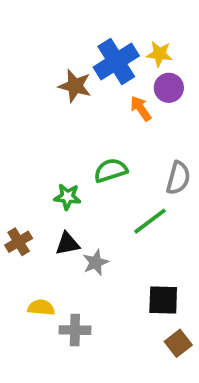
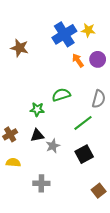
brown star: (75, 86) -> (19, 48), moved
purple circle: (169, 88) -> (98, 59), moved
black square: (163, 300) -> (84, 154), moved, turned -30
yellow semicircle: (41, 307) -> (13, 163), moved

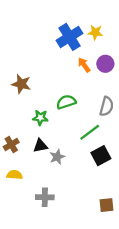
brown star: (19, 48) -> (21, 84), moved
black square: (84, 154) -> (101, 156), moved
brown square: (99, 191) -> (106, 205), turned 32

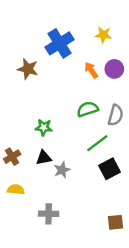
blue cross: (69, 37) -> (60, 43), moved
brown star: (21, 84) -> (28, 69), moved
green semicircle: (66, 102) -> (88, 109), moved

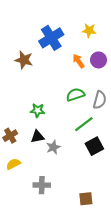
yellow semicircle: (16, 189) -> (13, 164), turned -32
brown square: (116, 222) -> (86, 199), moved

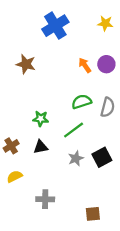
yellow star: (89, 30) -> (105, 23), moved
blue cross: (51, 38) -> (55, 26), moved
green line: (84, 124) -> (74, 130), moved
gray star: (53, 147) -> (76, 158), moved

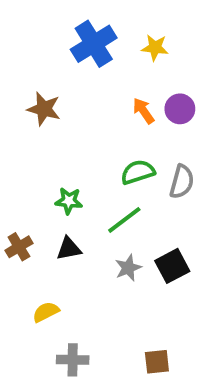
yellow star: (105, 23) -> (155, 48), moved
yellow semicircle: (15, 177) -> (46, 312), moved
gray cross: (45, 199) -> (73, 360), moved

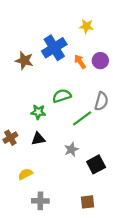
blue cross: (94, 44) -> (54, 48), moved
green semicircle: (138, 172) -> (62, 96), moved
green line: (124, 220) -> (82, 118), moved
black square: (172, 266) -> (96, 164), moved

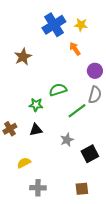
blue cross: (54, 48) -> (54, 25), moved
brown star: (24, 61) -> (23, 57), turned 30
purple circle: (100, 61) -> (95, 71), moved
orange arrow: (80, 62) -> (75, 49), moved

